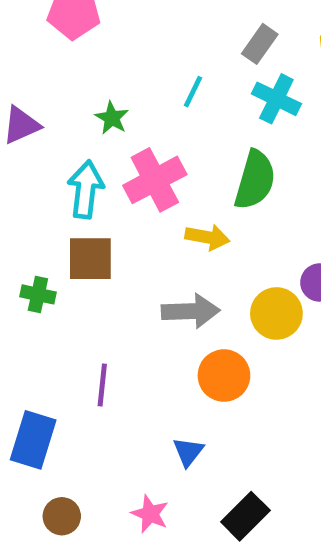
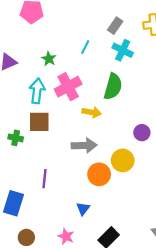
yellow circle: (276, 313) -> (123, 160), moved

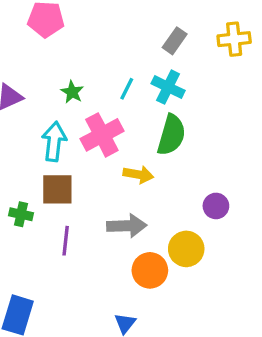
cyan line: (85, 47) -> (127, 89), moved
cyan cross: (123, 50) -> (168, 87), moved
purple line: (45, 179) -> (66, 241), moved

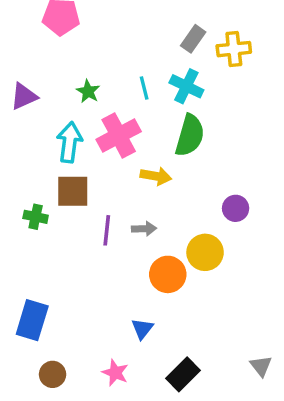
yellow cross: (234, 39) -> (234, 49), moved
cyan line: (127, 89) -> (144, 88), turned -40
gray arrow: (127, 226) -> (144, 229), size x0.6
purple line: (66, 241) -> (107, 230), moved

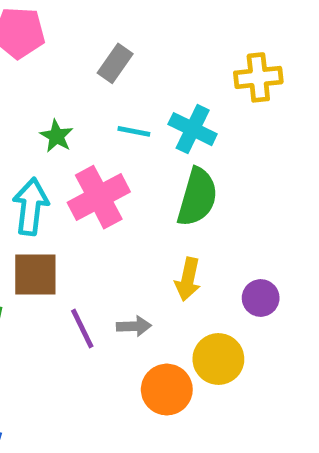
gray rectangle: (193, 39) -> (115, 63), moved
cyan line: (144, 88) -> (134, 131), turned -65
yellow arrow: (156, 176) -> (188, 279), moved, turned 92
purple line: (107, 230) -> (82, 328), turned -32

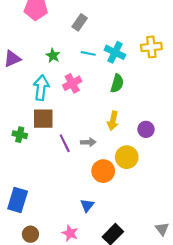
yellow cross: (258, 77) -> (151, 47), moved
pink cross: (99, 197) -> (72, 83), size x0.7
green semicircle: (197, 197) -> (117, 83), size x0.7

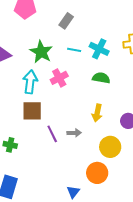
green star: (53, 56) -> (41, 52), size x1.6
green semicircle: (117, 83) -> (101, 78), turned -96
green cross: (20, 135) -> (10, 145), moved
orange circle: (103, 171) -> (97, 173), moved

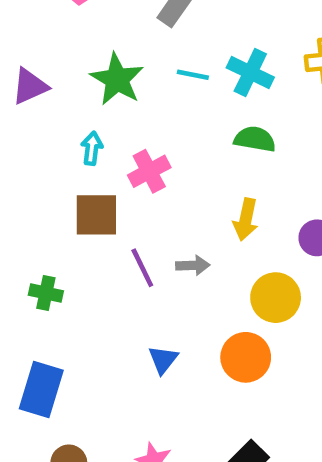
pink cross: (59, 78) -> (149, 171), moved
cyan arrow: (30, 82) -> (92, 148), size x0.6
blue triangle: (73, 192) -> (163, 360), moved

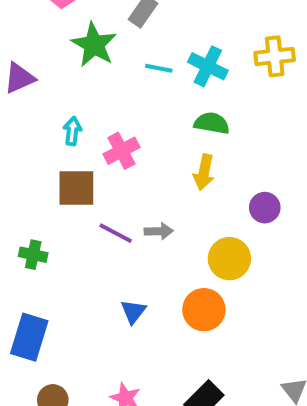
green star: (117, 79) -> (94, 45), moved
yellow arrow: (246, 219) -> (204, 172), moved
purple line: (142, 268) -> (116, 233), turned -36

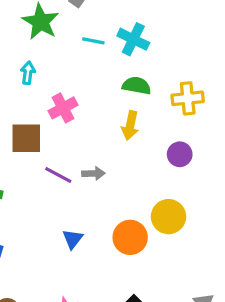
yellow cross: (275, 56) -> (188, 98), moved
cyan arrow: (72, 131) -> (28, 73), moved
yellow circle: (229, 259) -> (168, 217), moved

